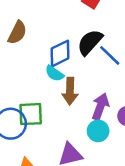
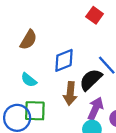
black semicircle: (90, 42) -> (91, 80), moved
cyan semicircle: (54, 73) -> (29, 80), moved

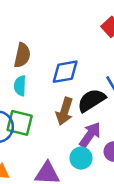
brown semicircle: (28, 40) -> (22, 55), moved, turned -30
cyan semicircle: (29, 80) -> (20, 86), turned 42

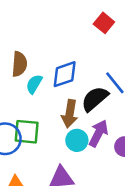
cyan semicircle: (20, 86) -> (34, 84), moved, turned 36
cyan circle: (81, 158) -> (77, 140), moved

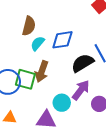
brown arrow: (70, 114) -> (42, 71), moved
cyan circle: (77, 140) -> (62, 103), moved

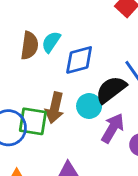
cyan semicircle: (38, 43) -> (51, 42), moved
cyan circle: (62, 103) -> (89, 106), moved

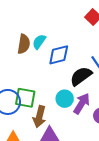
cyan circle: (89, 106) -> (65, 99), moved
brown arrow: (55, 108) -> (39, 117), moved

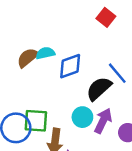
cyan semicircle: (39, 42) -> (45, 53), turned 49
brown semicircle: (24, 44) -> (28, 58), turned -132

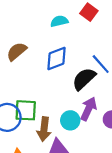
cyan semicircle: (45, 53) -> (59, 21), moved
cyan circle: (82, 117) -> (70, 120), moved

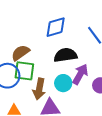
brown semicircle: (17, 51) -> (20, 53), moved
black semicircle: (84, 79) -> (65, 55), moved, turned 30

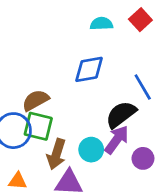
black semicircle: (65, 55) -> (121, 114), moved, turned -35

